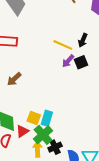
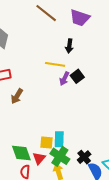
black arrow: (83, 40) -> (69, 46), moved
brown arrow: (14, 79) -> (17, 96), moved
black cross: (55, 147) -> (84, 157), moved

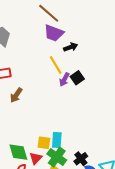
purple trapezoid: (80, 18) -> (54, 33), moved
black arrow: (69, 46) -> (71, 47), turned -120
yellow line: (55, 64) -> (56, 65), turned 48

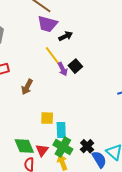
purple arrow: (64, 79) -> (63, 69), turned -48
brown arrow: (16, 95) -> (27, 87), moved
yellow square: (44, 143) -> (47, 118), moved

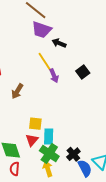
black arrow: (66, 36) -> (59, 43), turned -136
black square: (75, 66) -> (83, 72), moved
red triangle: (42, 150) -> (32, 140), moved

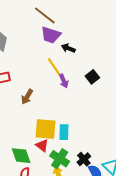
yellow square: (35, 124) -> (45, 129), size x1.6
cyan rectangle: (49, 136) -> (64, 132), moved
red triangle: (32, 140) -> (42, 145), turned -32

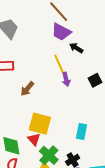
cyan rectangle: (64, 132) -> (82, 131), moved

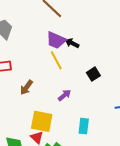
purple trapezoid: (61, 32) -> (56, 40), moved
purple arrow: (66, 79) -> (64, 95), moved, turned -112

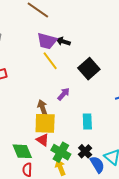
black square: (93, 74) -> (89, 69), size x1.5
brown arrow: (26, 87) -> (42, 108), moved, turned 133

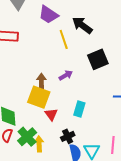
purple trapezoid: (47, 41) -> (49, 15), moved
black arrow: (63, 41) -> (82, 25), size x1.5
red triangle: (43, 140) -> (51, 114), moved
green cross: (61, 152) -> (27, 137), moved

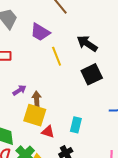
black arrow: (82, 25) -> (87, 44), moved
purple arrow: (66, 75) -> (19, 90), moved
red triangle: (51, 114) -> (48, 132), turned -32

